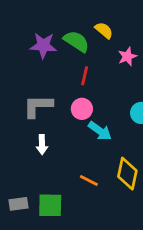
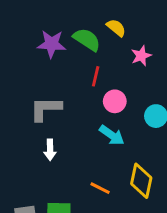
pink circle: (82, 109) -> (115, 101), moved

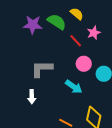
red line: (96, 76) -> (76, 41), moved, turned -56
pink circle: (115, 101) -> (84, 64), moved
gray L-shape: (46, 109) -> (42, 69), moved

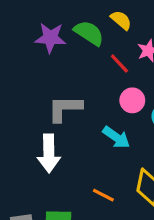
white arrow: (32, 97) -> (49, 153), size x1.6

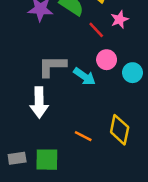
cyan arrow: (116, 137) -> (84, 77), moved

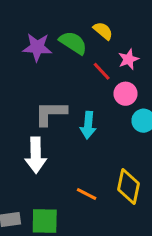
pink circle: (107, 60) -> (126, 94), moved
cyan arrow: (84, 77) -> (88, 125), turned 60

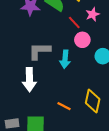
pink circle: (126, 94) -> (82, 40), moved

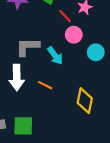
cyan arrow: (65, 59) -> (55, 56), turned -42
orange line: (64, 106) -> (45, 85), moved

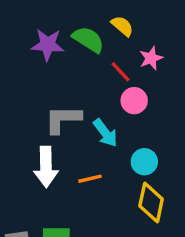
cyan circle: (96, 52) -> (144, 162), moved
orange line: (45, 85) -> (90, 179), turned -40

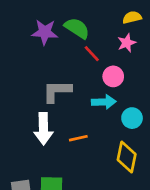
yellow semicircle: (122, 26) -> (132, 17), moved, turned -54
red line: (121, 72) -> (92, 54), moved
cyan arrow: (105, 133) -> (104, 102), moved, turned -55
cyan circle: (144, 162) -> (132, 118), moved

